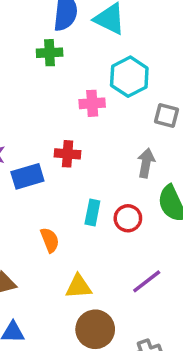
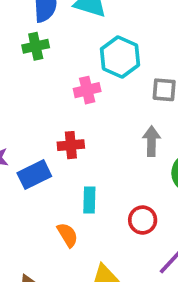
cyan rectangle: (92, 212) -> (89, 200), moved
red circle: (128, 218) -> (143, 220), moved

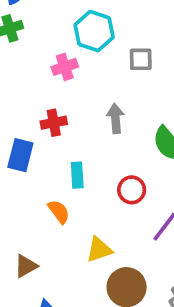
gray arrow: (151, 141) -> (115, 118), moved
blue rectangle: (34, 175) -> (20, 155), turned -44

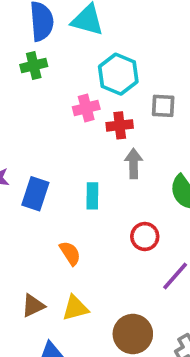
red cross: (54, 123) -> (120, 125), moved
cyan rectangle: (77, 175) -> (92, 196), moved
yellow triangle: (99, 250) -> (75, 308), moved

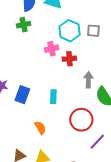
gray square: (163, 106) -> (93, 31), moved
gray arrow: (134, 164) -> (88, 80), moved
red circle: (145, 237) -> (81, 120), size x1.5

